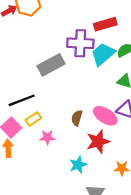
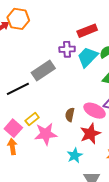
purple cross: (80, 43) -> (67, 49), size x0.7
black line: (22, 100) -> (18, 89), moved
pink star: (47, 137) -> (46, 134), size x1.6

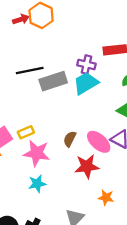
cyan trapezoid: (88, 57) -> (86, 83), moved
black line: (18, 89) -> (30, 71), moved
cyan star: (75, 155) -> (37, 184), moved

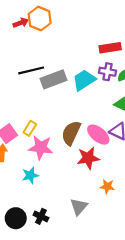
purple cross: (86, 65) -> (108, 72), moved
yellow rectangle: (26, 132) -> (30, 128), turned -32
brown semicircle: (70, 139) -> (71, 133), size x1.6
cyan star: (37, 184) -> (30, 175), moved

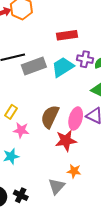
red rectangle: (110, 48) -> (67, 35), moved
pink ellipse: (98, 135) -> (76, 118), turned 65
pink star: (41, 148) -> (21, 130), size x0.7
orange star: (107, 186) -> (74, 171), moved

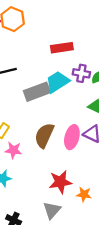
gray rectangle: (34, 66) -> (37, 92), moved
red star: (66, 141) -> (60, 182), moved
orange star: (74, 171) -> (84, 194), moved

